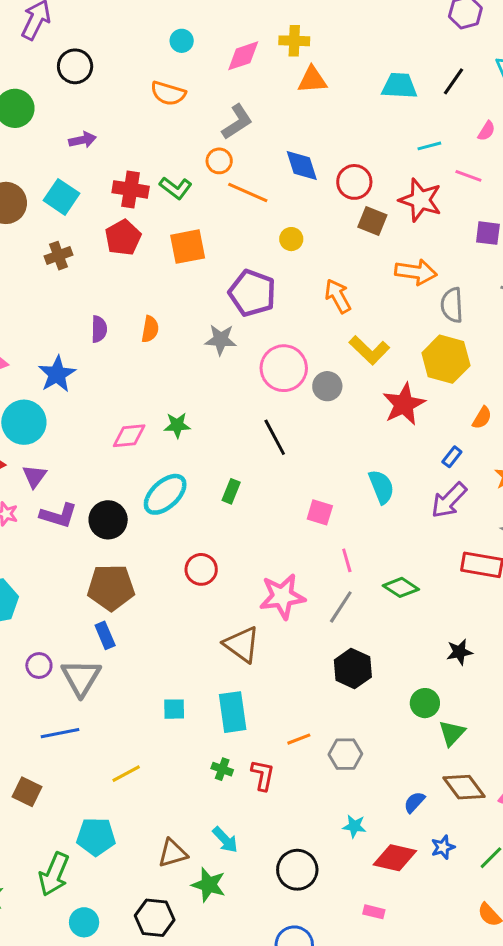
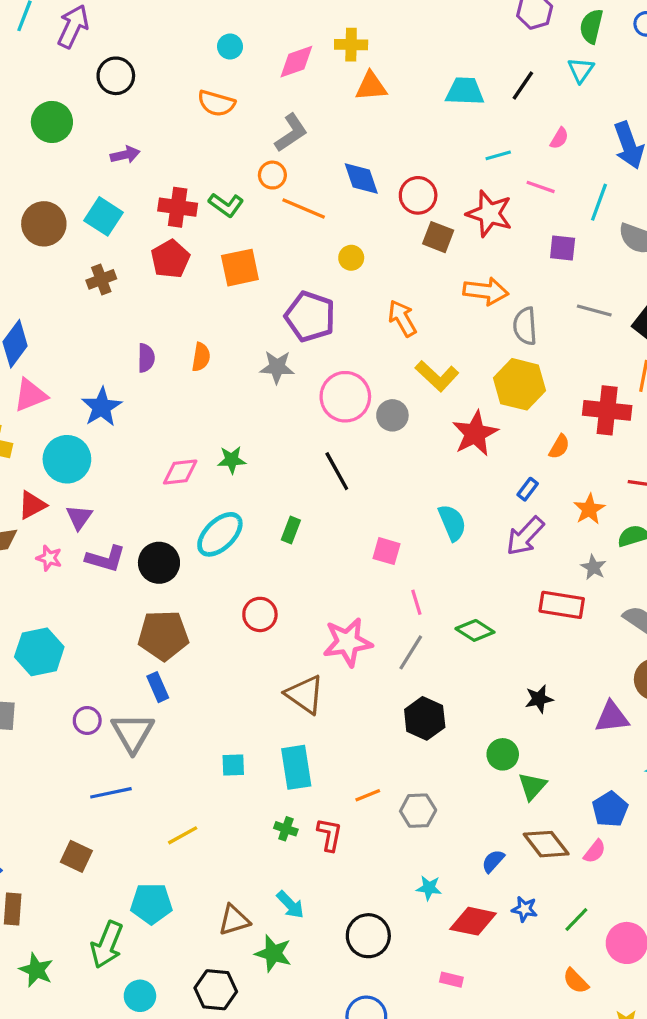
blue star: (443, 847) -> (525, 909), turned 30

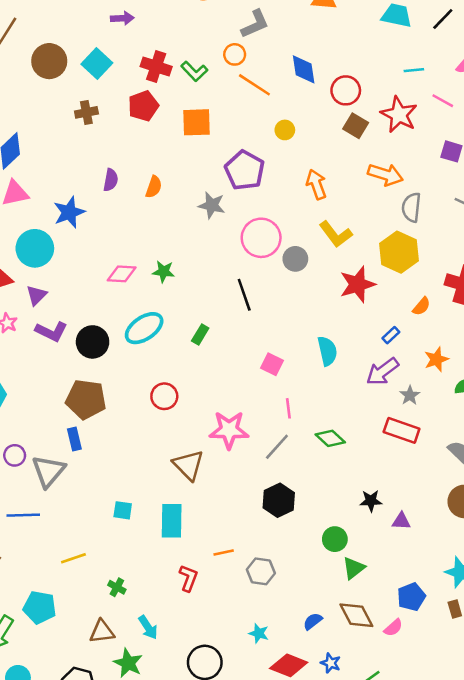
gray star: (593, 567) -> (410, 395), moved
purple triangle: (612, 717) -> (401, 521), moved, size x0.7
green cross: (286, 829) -> (117, 587), moved

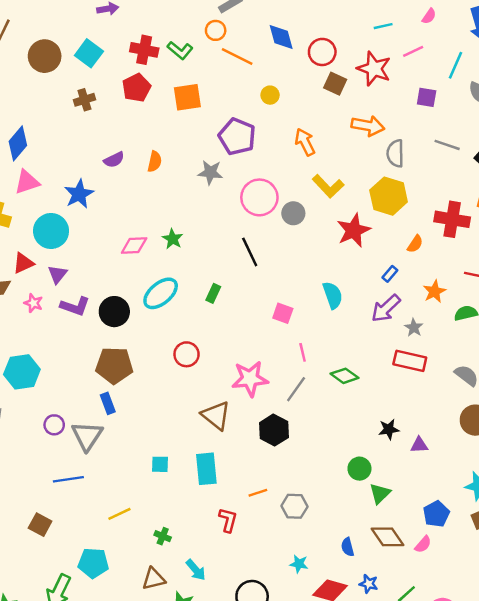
pink line: (443, 101) -> (413, 51), turned -48
purple semicircle: (111, 180) -> (114, 160), turned 60
green star: (164, 272) -> (173, 239), turned 30
black hexagon: (279, 500) -> (274, 430), moved
blue semicircle: (313, 621) -> (348, 547), turned -60

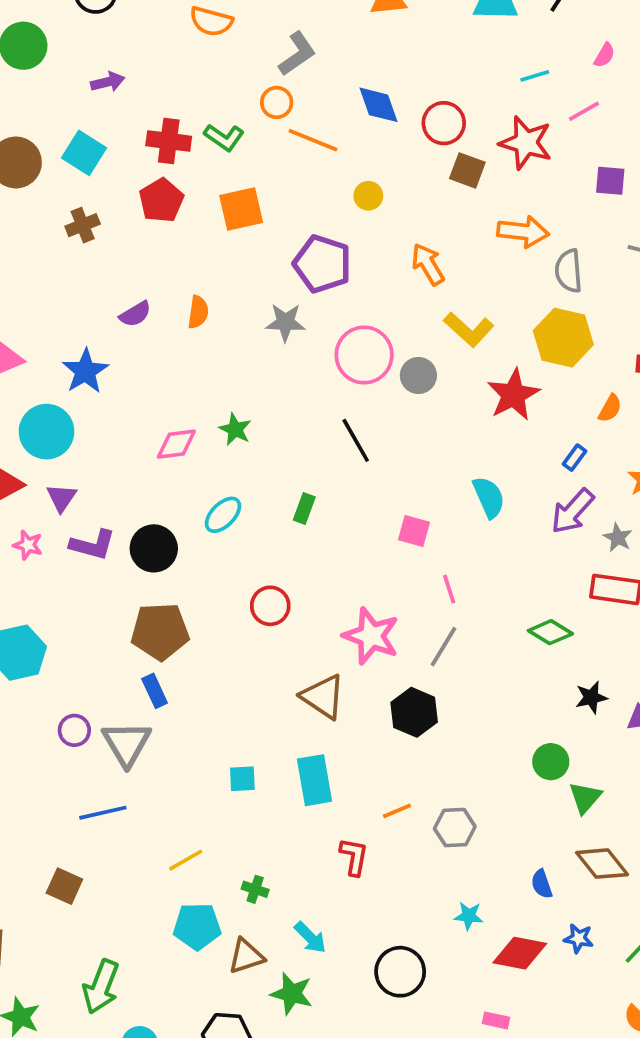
cyan ellipse: (161, 293) -> (223, 515), size x0.7
green diamond: (345, 376) -> (550, 632), moved
pink star: (250, 379) -> (371, 636), turned 30
cyan pentagon: (93, 563) -> (197, 926), moved

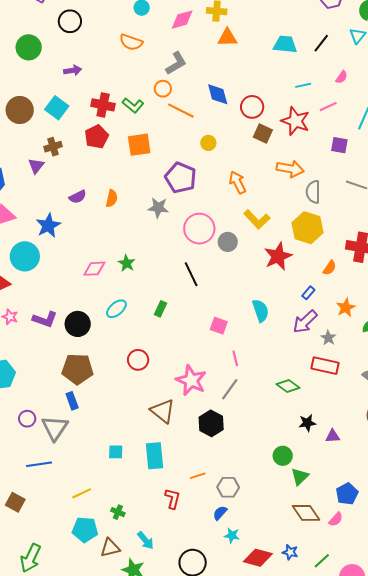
purple triangle: (62, 498) -> (36, 166), moved
blue semicircle: (542, 884) -> (220, 513), moved, turned 56

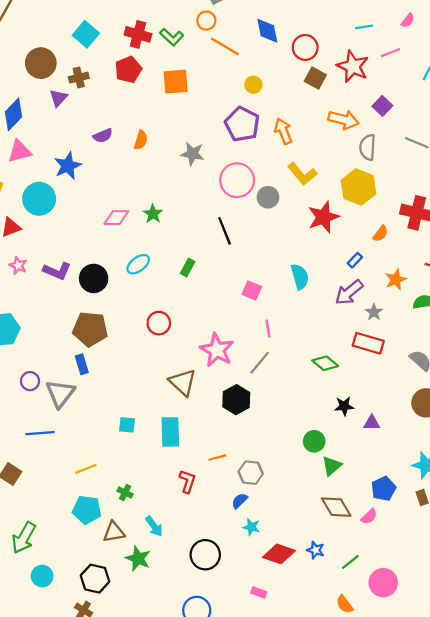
brown circle: (20, 110) -> (41, 63), moved
purple square: (339, 145) -> (382, 106), moved, turned 30
purple pentagon: (181, 178) -> (242, 124), moved

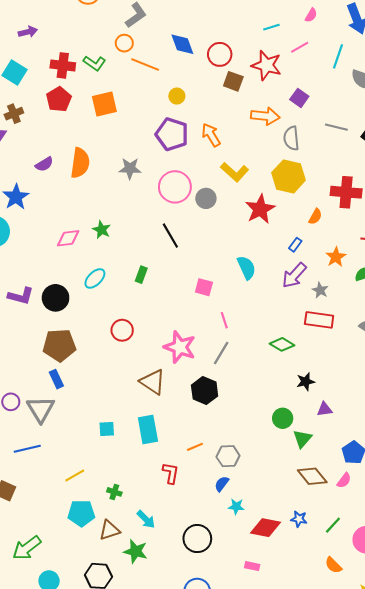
orange semicircle: (141, 140) -> (80, 163), size x1.6
purple triangle: (372, 423) -> (325, 409), moved
green arrow: (24, 538) -> (27, 548), turned 32

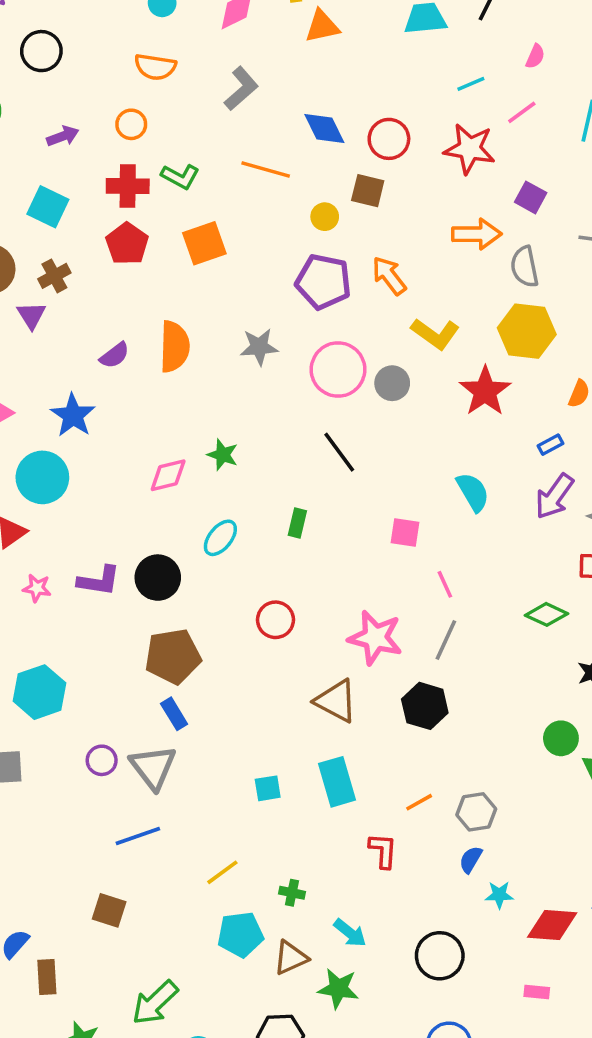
orange circle: (124, 43) -> (131, 124), moved
brown square: (233, 81) -> (368, 191), moved
blue rectangle: (295, 245) -> (551, 445), turned 32

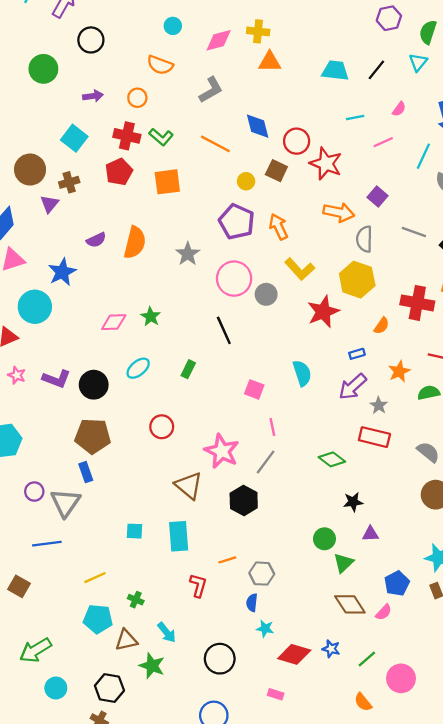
red star: (470, 149) -> (326, 164), moved
gray star: (259, 347) -> (188, 254), turned 30
blue semicircle: (471, 859) -> (252, 603), turned -36

